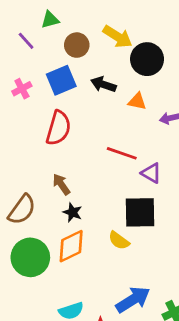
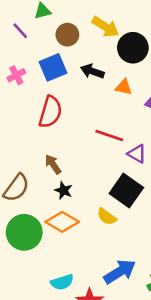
black square: (140, 212) -> (126, 190), turned 36
orange diamond: (71, 246) -> (62, 222), turned 56

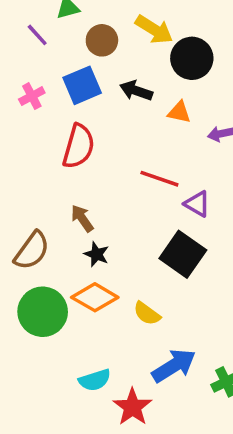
yellow semicircle: (107, 217) -> (147, 314), moved

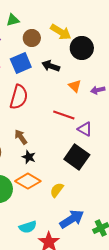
orange triangle: (179, 112) -> (75, 86), moved, turned 32
yellow semicircle: (147, 314) -> (57, 190), turned 91

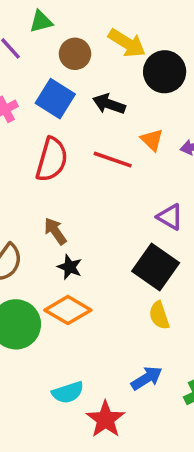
blue square: (21, 63) -> (55, 99), turned -35
red line: (64, 115) -> (113, 160), moved
yellow semicircle: (57, 190) -> (159, 315), moved, turned -56
blue arrow: (72, 219) -> (147, 378), size x0.7

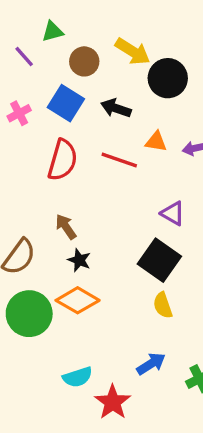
orange triangle: (152, 140) -> (156, 142), turned -35

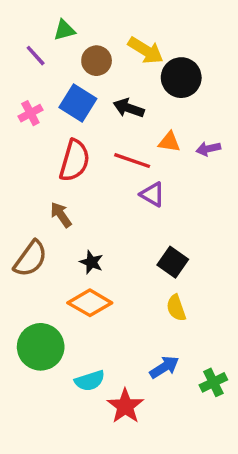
purple triangle: (173, 213) -> (152, 194), moved
brown arrow: (66, 227) -> (61, 215), moved
black square: (159, 260) -> (173, 262), size x0.7
green circle: (29, 314) -> (41, 347), moved

